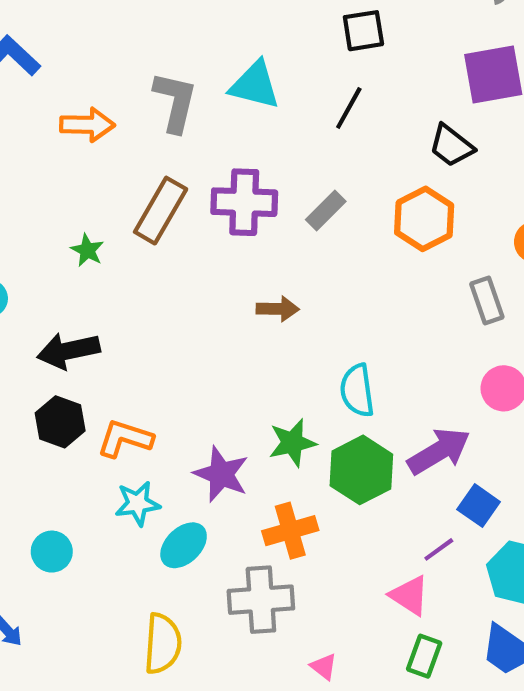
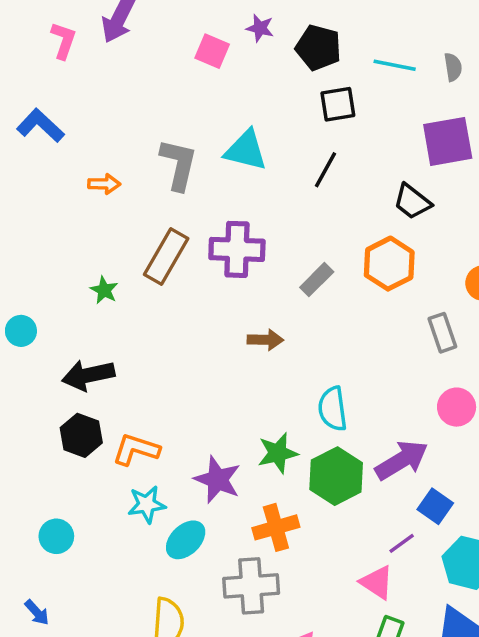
orange arrow: (87, 125) -> (104, 184), size x0.7
gray rectangle: (326, 211) -> (317, 280), moved
cyan circle: (52, 552) -> (56, 536), moved

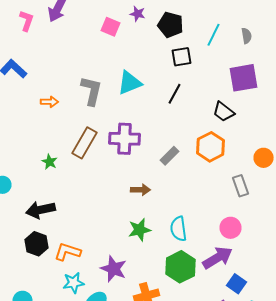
cyan line: (395, 65) -> (214, 35), turned -75
cyan triangle: (246, 150) -> (130, 83), turned -36
pink circle: (457, 407) -> (230, 228), moved
green star: (278, 453) -> (140, 230), moved

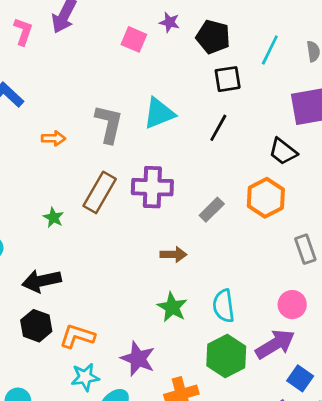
green star: (140, 230) -> (172, 307), turned -30

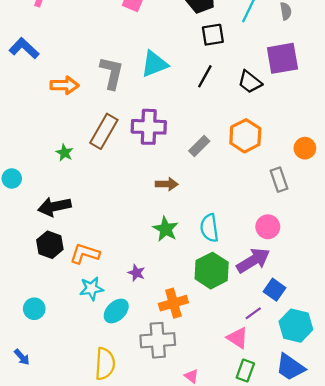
orange arrow: (53, 138) -> (65, 85), size x1.4
black trapezoid: (283, 152) -> (250, 82), moved
purple star: (138, 359) -> (136, 273), size x0.6

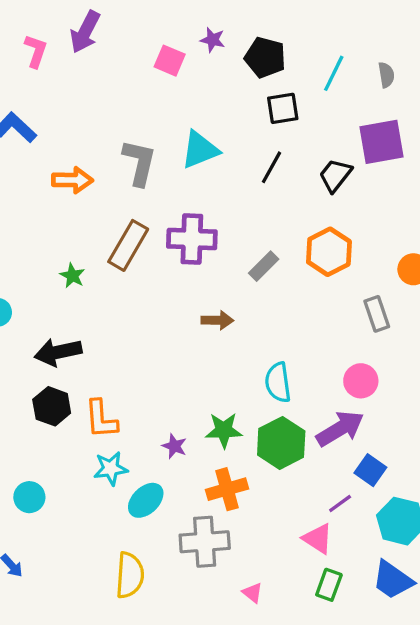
black trapezoid: (250, 82) -> (335, 175), turned 90
green star: (166, 229) -> (224, 430), moved, turned -30
orange L-shape: (85, 254) -> (101, 419), turned -112

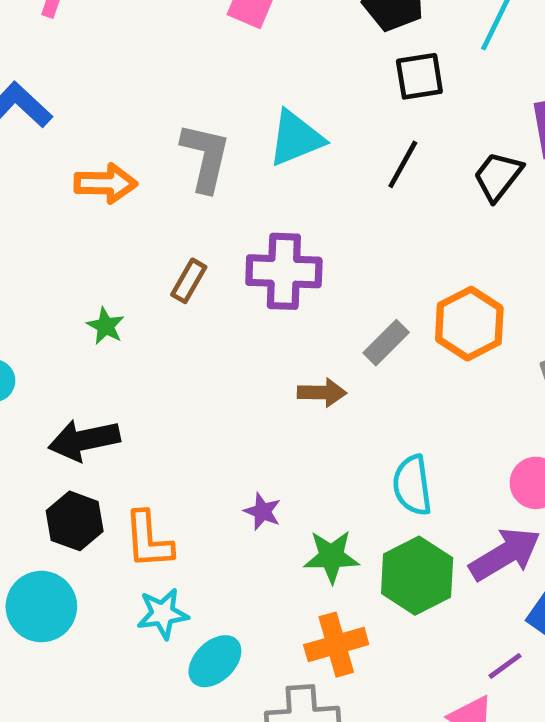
brown rectangle: (128, 245) -> (189, 281), size x0.6
orange hexagon: (329, 252) -> (469, 324), moved
gray rectangle: (264, 266) -> (386, 343), moved
purple star: (174, 446) -> (262, 511), moved
cyan circle: (29, 497) -> (41, 607), moved, size x1.5

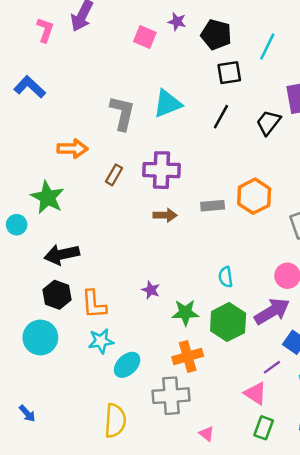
orange arrow: (106, 183) -> (72, 149), moved
green star: (106, 326) -> (47, 197), moved, size x1.8
gray rectangle: (386, 343) -> (213, 206), turned 40
brown arrow: (322, 393) -> (165, 215), moved
cyan semicircle: (412, 485) -> (226, 277), size x0.7

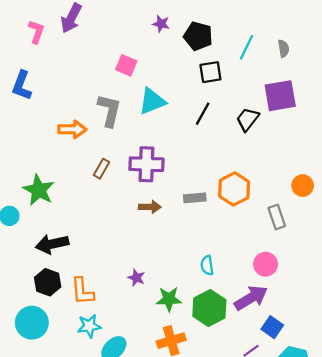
pink square: (145, 37) -> (126, 65), moved
blue L-shape: (30, 87) -> (22, 86), turned -112
orange arrow: (72, 149) -> (72, 129), moved

